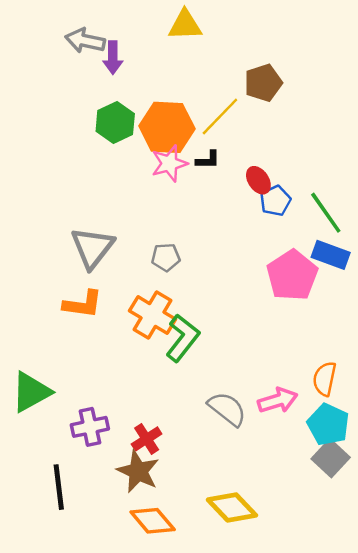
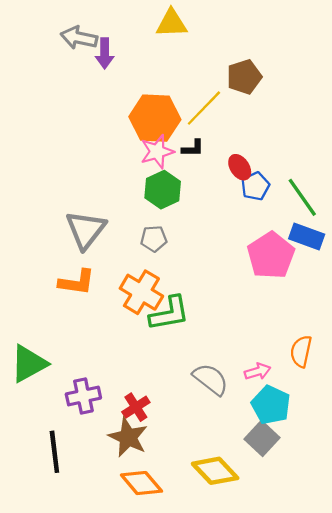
green hexagon: (115, 122) -> (163, 190), moved
green L-shape: (183, 338) -> (169, 313), turned 42
pink arrow: (278, 400) -> (258, 371), size x0.7
cyan pentagon: (328, 424) -> (271, 405), moved
gray square: (331, 458) -> (262, 438), moved

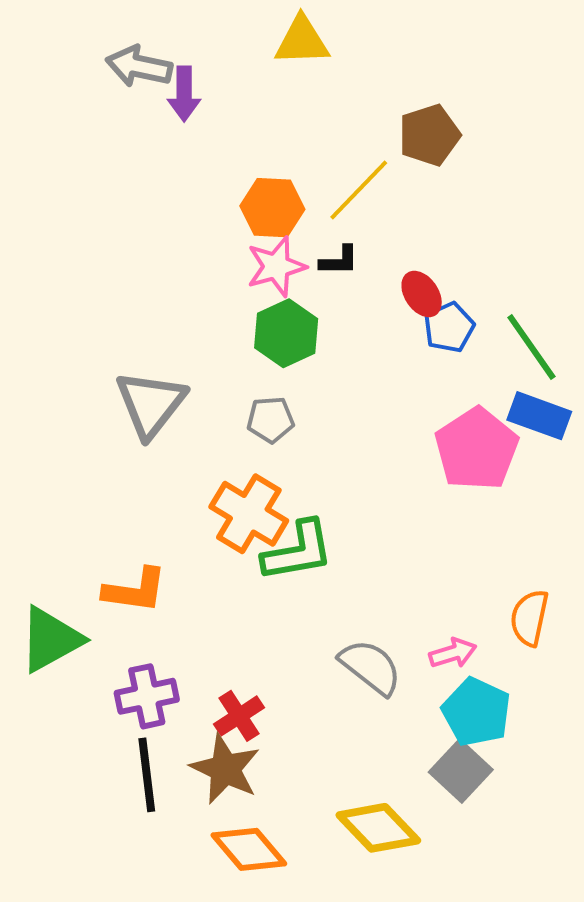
orange hexagon: (155, 118) -> (272, 208), size x0.7
orange L-shape: (77, 282) -> (135, 590), moved
black line: (54, 452) -> (147, 775), moved

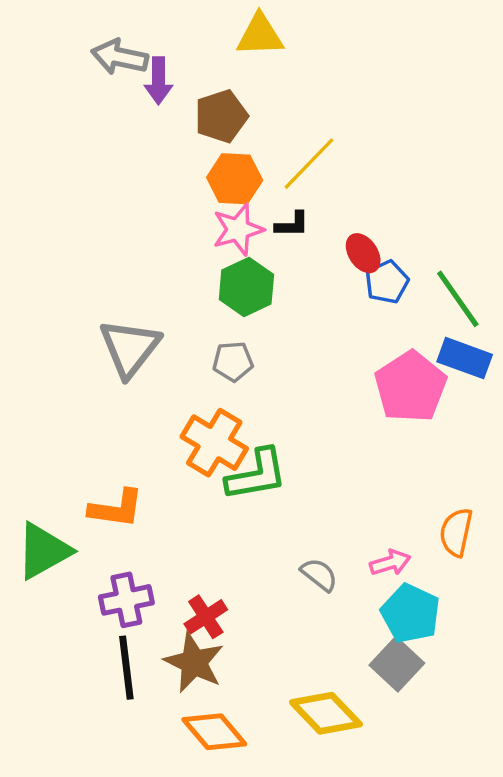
brown pentagon: (429, 135) -> (221, 116), moved
gray semicircle: (370, 667) -> (319, 575), size x0.7

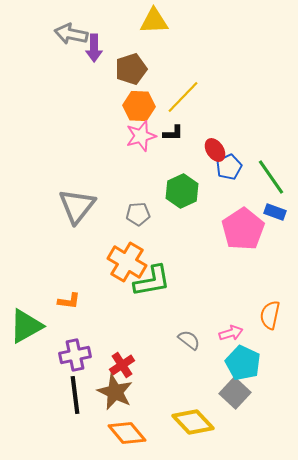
green hexagon: (246, 287) -> (182, 191), moved
blue rectangle: (465, 358) -> (275, 212), size x0.7
orange L-shape: (116, 509) -> (69, 301), size x0.7

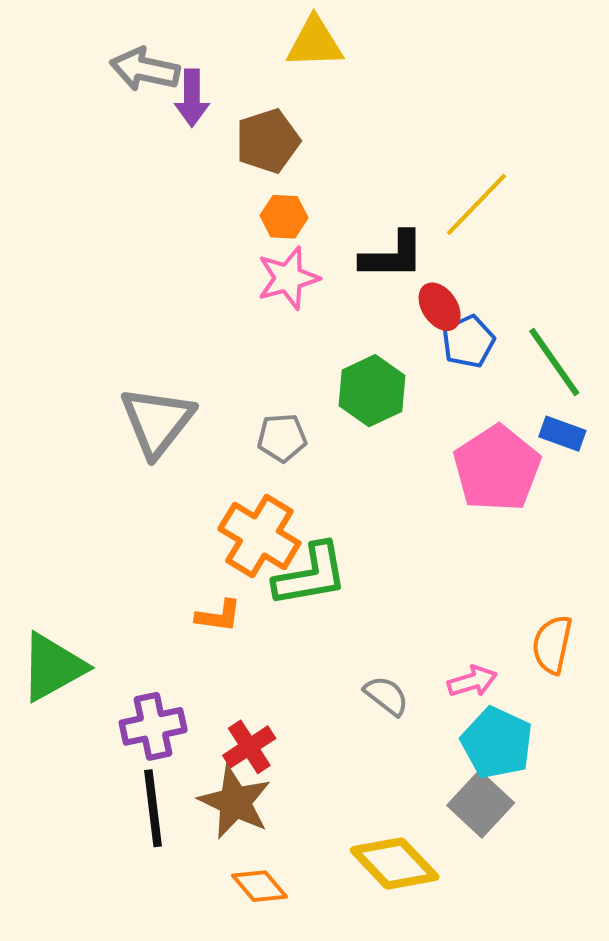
yellow line: (183, 97) -> (476, 204), moved
orange hexagon: (139, 106) -> (284, 217), size x0.7
black L-shape: (173, 133) -> (393, 256), moved, size x1.6
orange L-shape: (69, 301) -> (219, 616), moved
orange diamond: (127, 433) -> (259, 886), size x0.7

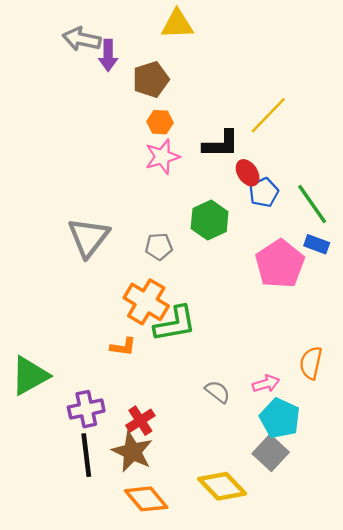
orange diamond: (259, 886) -> (146, 499), size x1.4

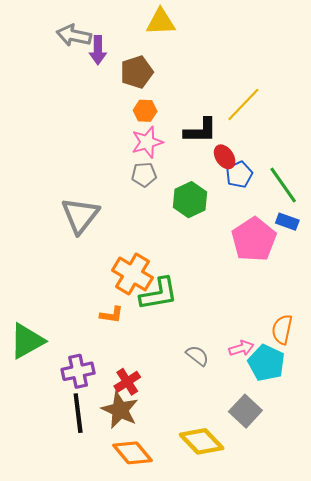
gray pentagon: (159, 247) -> (144, 175), moved
cyan pentagon: (280, 418) -> (266, 363), moved

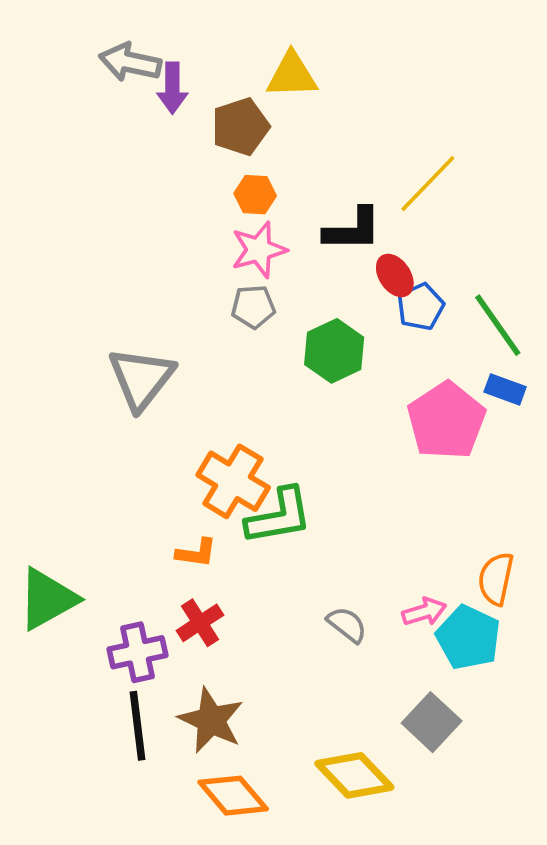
yellow triangle: (161, 22) -> (292, 75), moved
red cross: (127, 382) -> (200, 623), moved

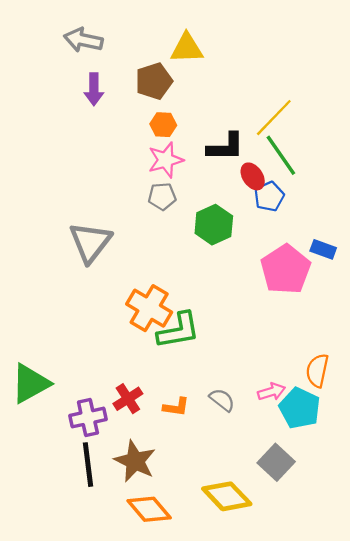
purple arrow: (172, 88) -> (94, 89), moved
green line: (498, 325) -> (281, 155), moved
orange L-shape: (196, 553) -> (176, 407), moved

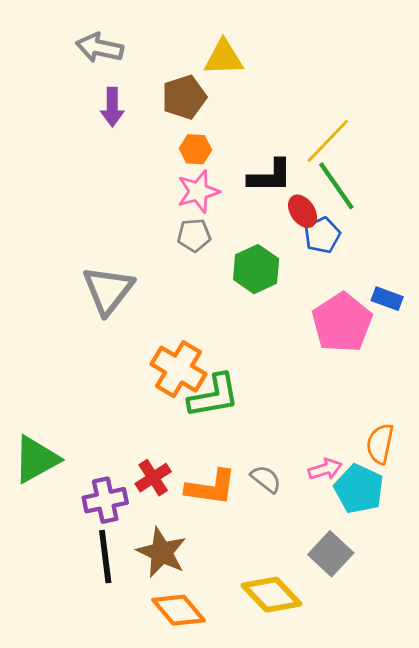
orange L-shape: (176, 407) -> (211, 487), size x1.6

